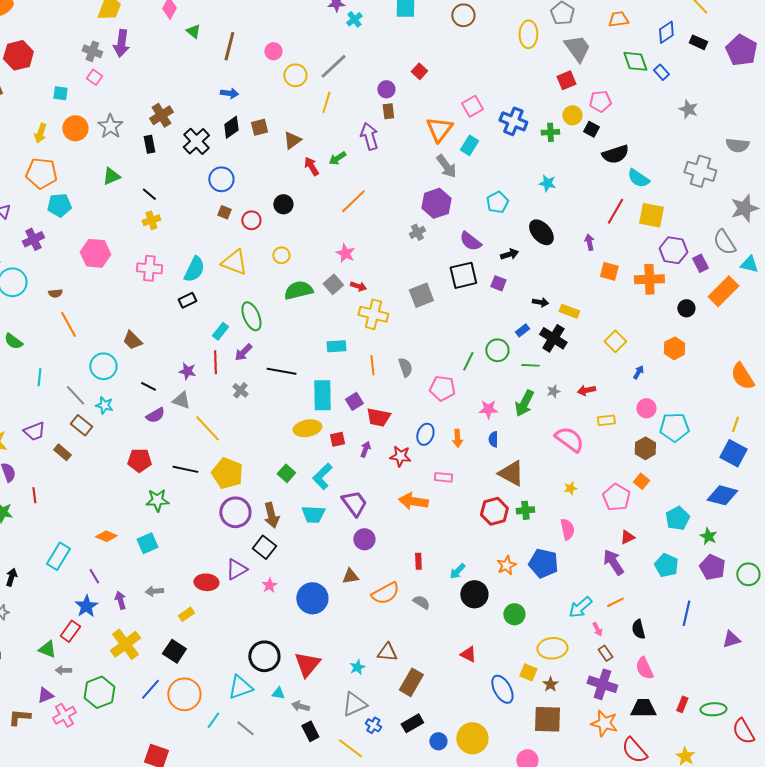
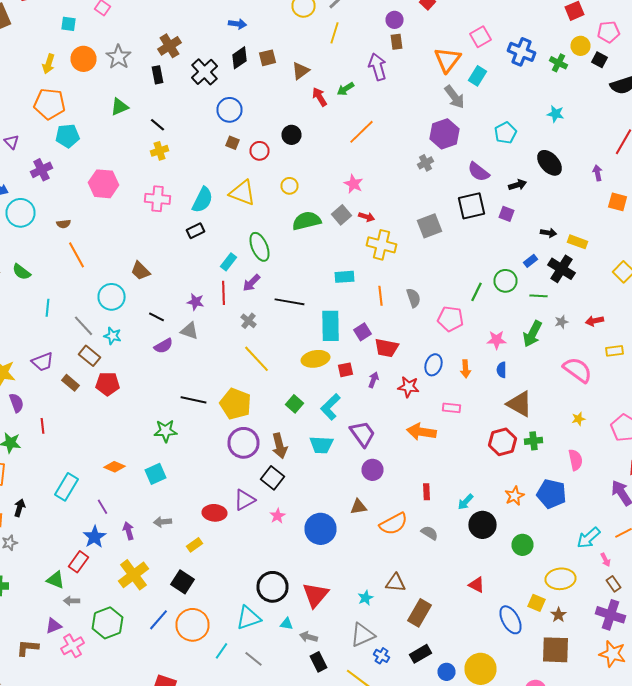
green cross: (550, 132) -> (558, 63), turned 30
yellow line: (207, 428) -> (256, 359), moved
red pentagon: (139, 460) -> (108, 384), moved

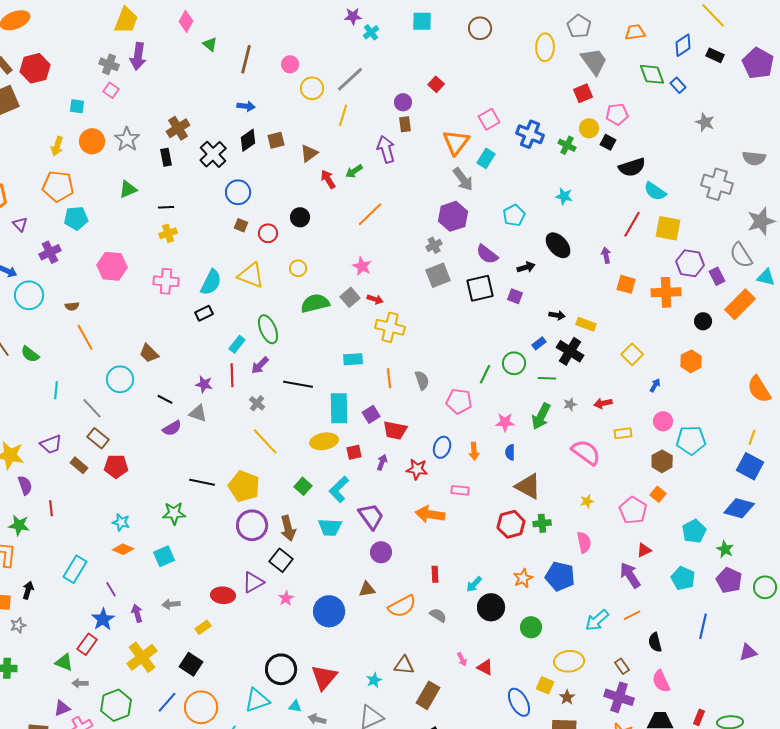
black line: (158, 125) -> (166, 207), turned -42
gray square: (430, 226) -> (438, 275), moved
cyan star: (112, 336) -> (121, 522), moved
pink arrow: (606, 560) -> (462, 659), moved

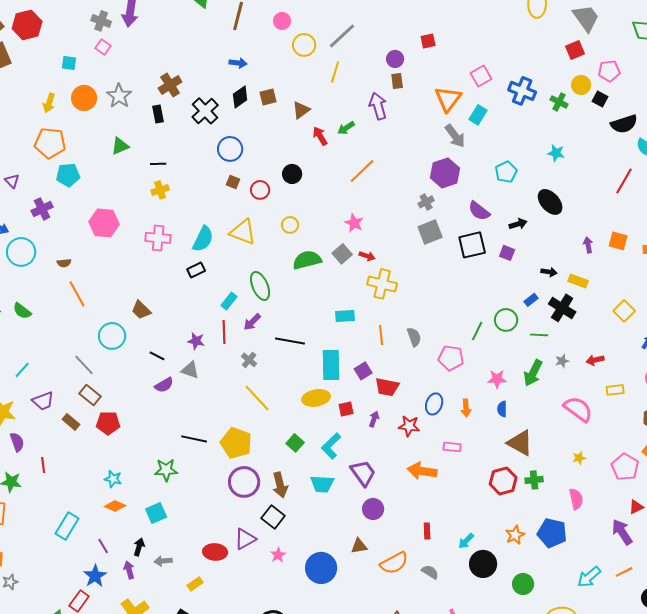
red square: (436, 84) -> (428, 41), turned 35
purple arrow: (606, 255) -> (588, 245), moved
cyan line: (56, 390) -> (22, 370), moved, turned 36
black arrow: (28, 590) -> (139, 547), moved

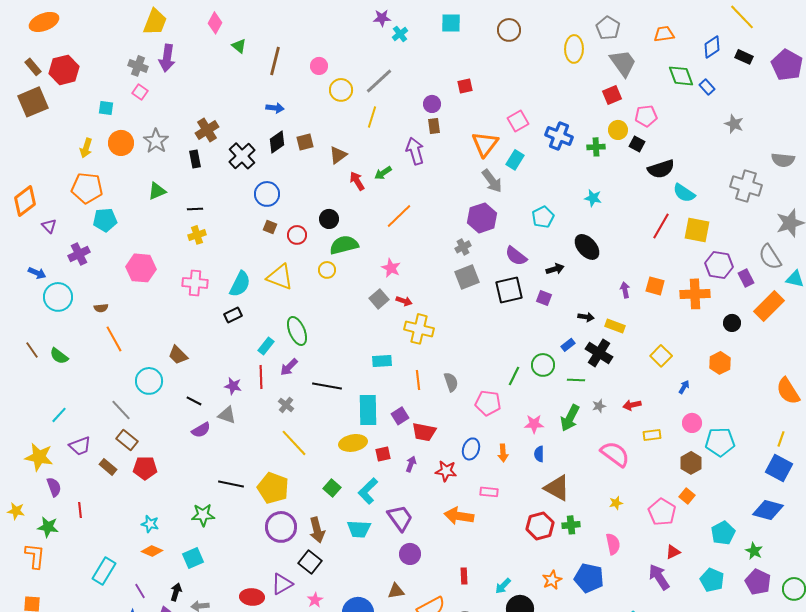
green cross: (559, 102) -> (596, 147), turned -30
green semicircle: (307, 260) -> (344, 245), moved

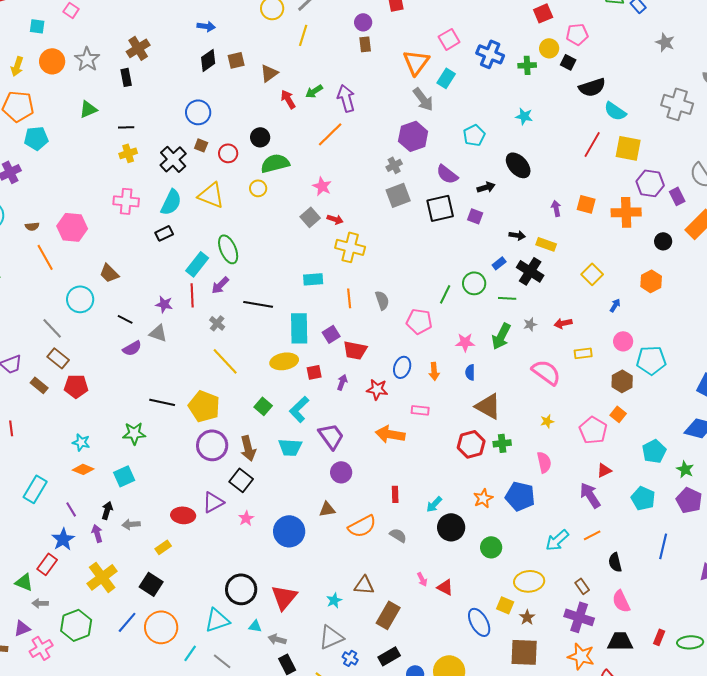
purple arrow: (415, 151) -> (346, 98), moved
black cross: (242, 156) -> (173, 159), moved
pink hexagon: (141, 268) -> (72, 227), moved
cyan rectangle: (266, 346) -> (197, 264), size x1.4

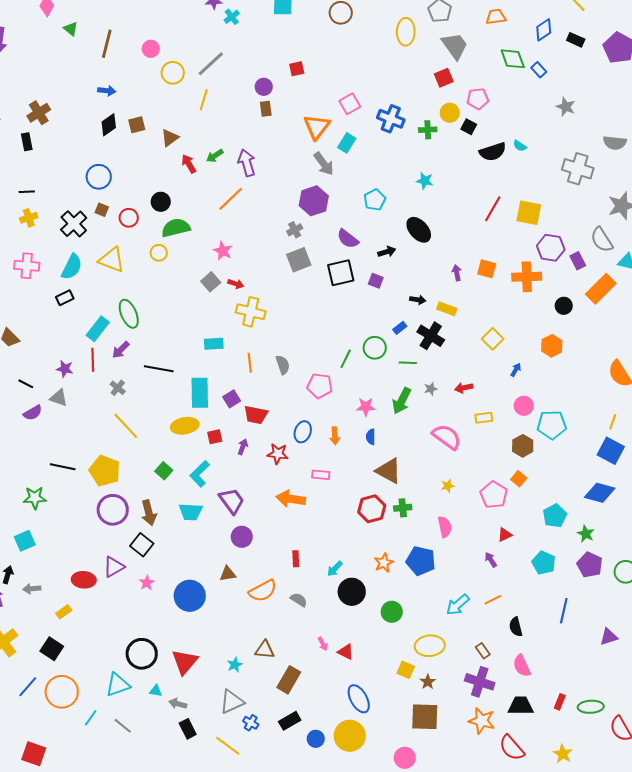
cyan semicircle: (615, 111) -> (520, 146), moved, size x0.6
purple arrow: (590, 495) -> (491, 560), size x0.6
blue ellipse: (479, 622) -> (359, 699), moved

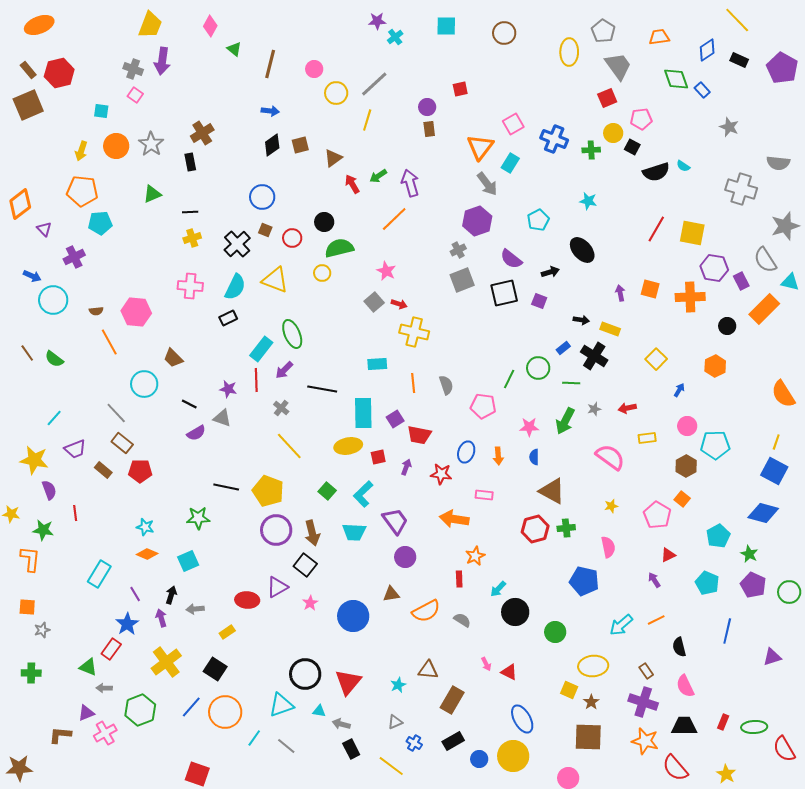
orange star: (384, 563) -> (475, 556), moved
gray triangle: (232, 702) -> (395, 722), size x0.6

